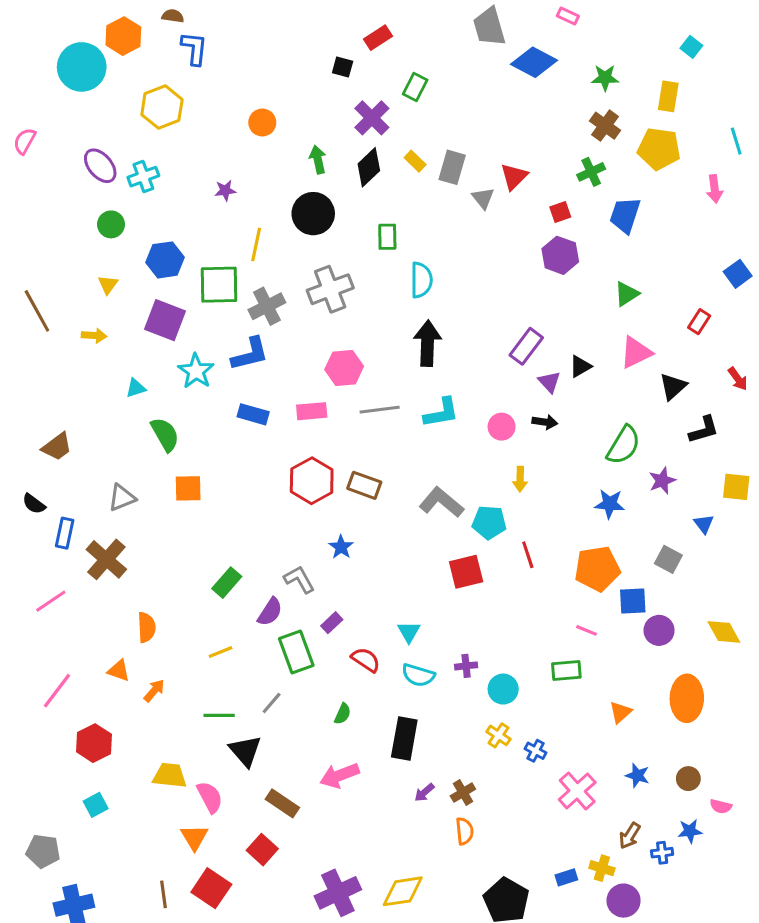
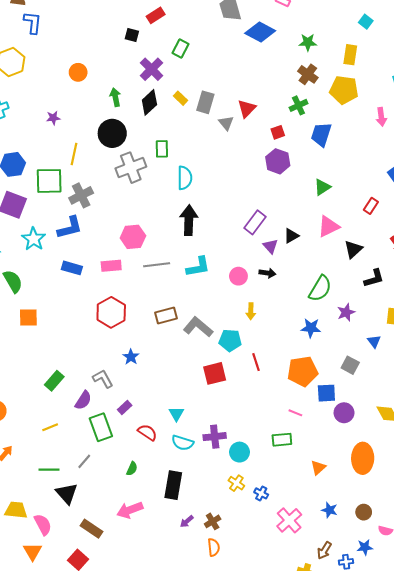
gray cross: (330, 289) -> (131, 168), moved
brown rectangle: (364, 485) -> (166, 315), moved, turned -35
purple cross: (466, 666) -> (215, 437), size x1.5

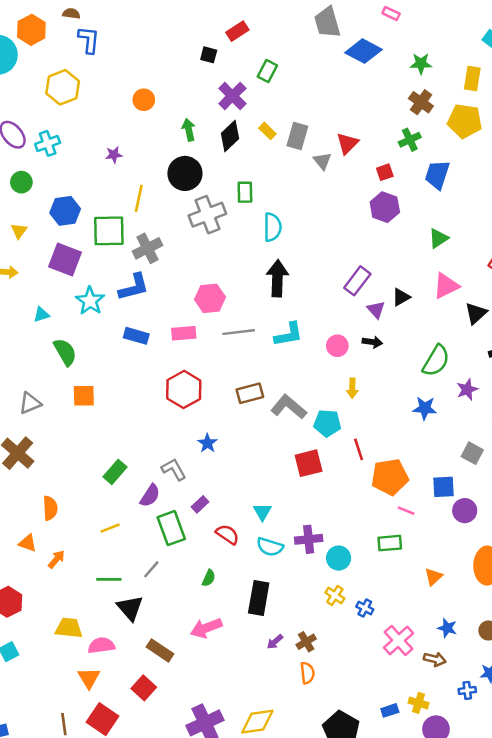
orange pentagon: (303, 371) -> (390, 477), moved
pink semicircle: (43, 525) -> (101, 645), turned -70
brown arrow: (324, 550) -> (435, 659), moved, turned -108

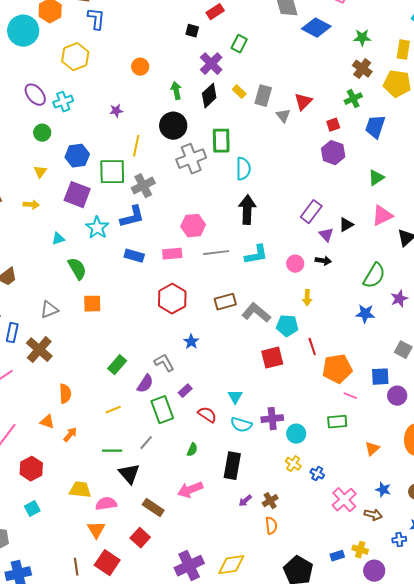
green rectangle: (245, 192) -> (221, 141), size x1.4

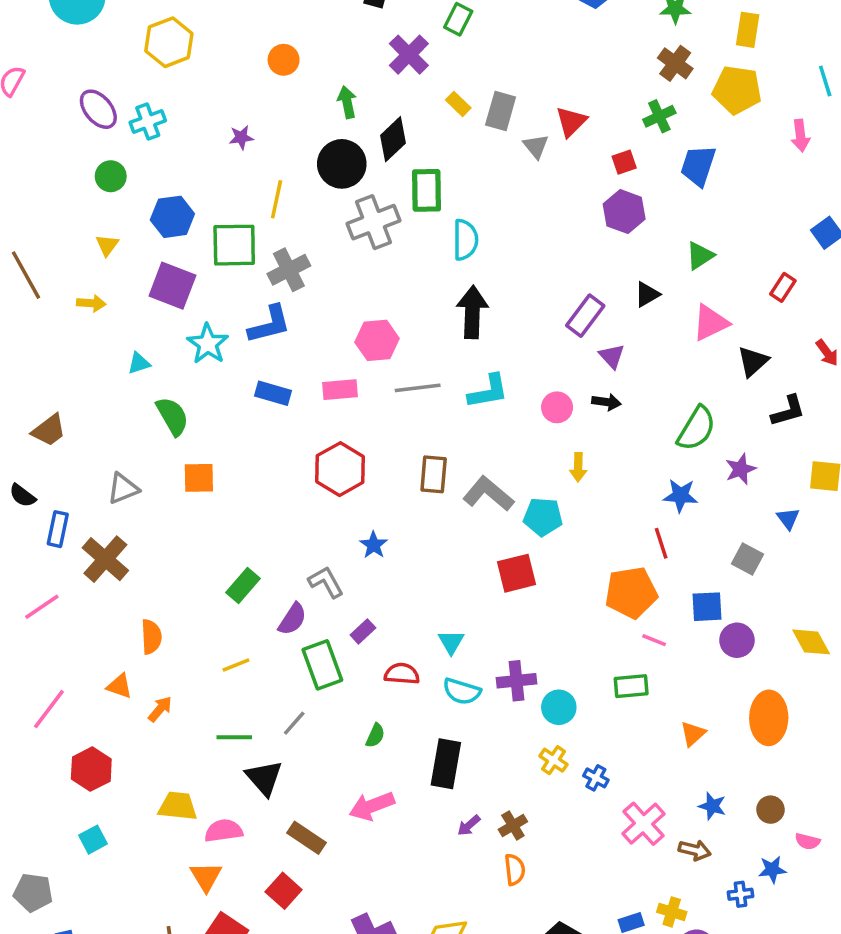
black diamond: (209, 96) -> (393, 139), moved
black triangle: (346, 225) -> (647, 294), moved
brown rectangle: (225, 302) -> (434, 474), turned -70
red line: (312, 347) -> (661, 543), moved
red semicircle: (207, 415) -> (402, 674), turned -30

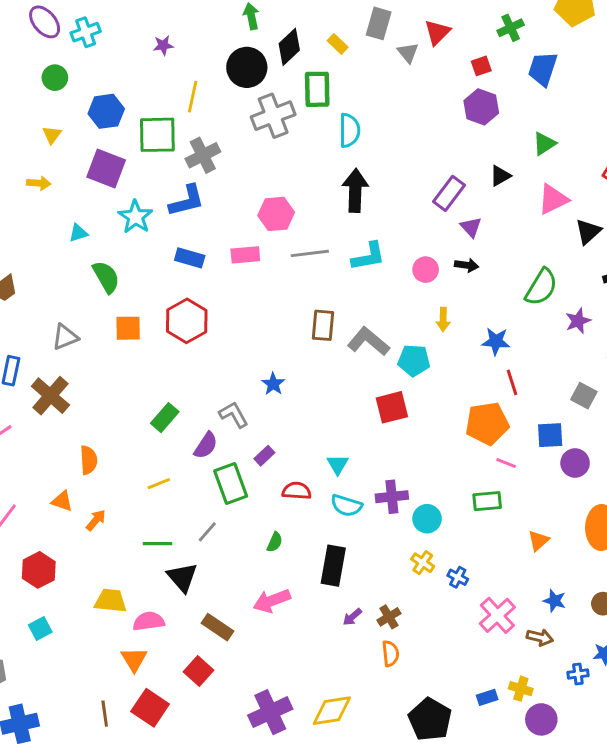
yellow rectangle: (458, 104) -> (338, 44), moved
red hexagon: (340, 469) -> (187, 321), moved
blue star: (681, 496) -> (496, 341), moved

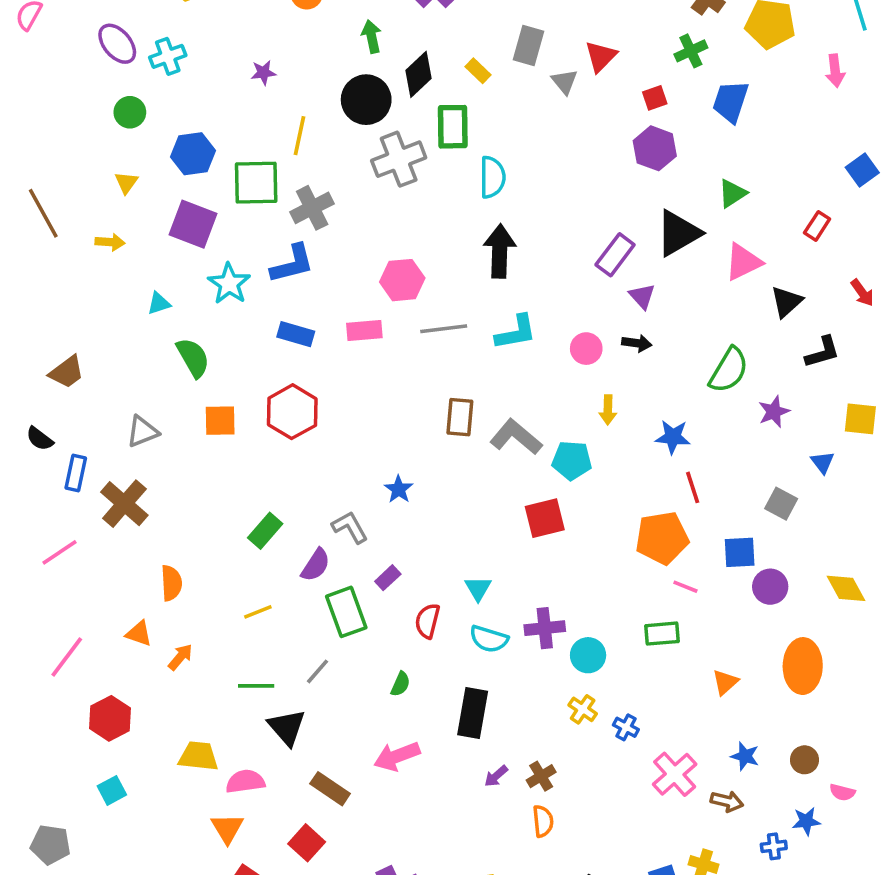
black triangle: (500, 176) -> (678, 233), size x1.8
red semicircle: (297, 491) -> (427, 621), turned -80

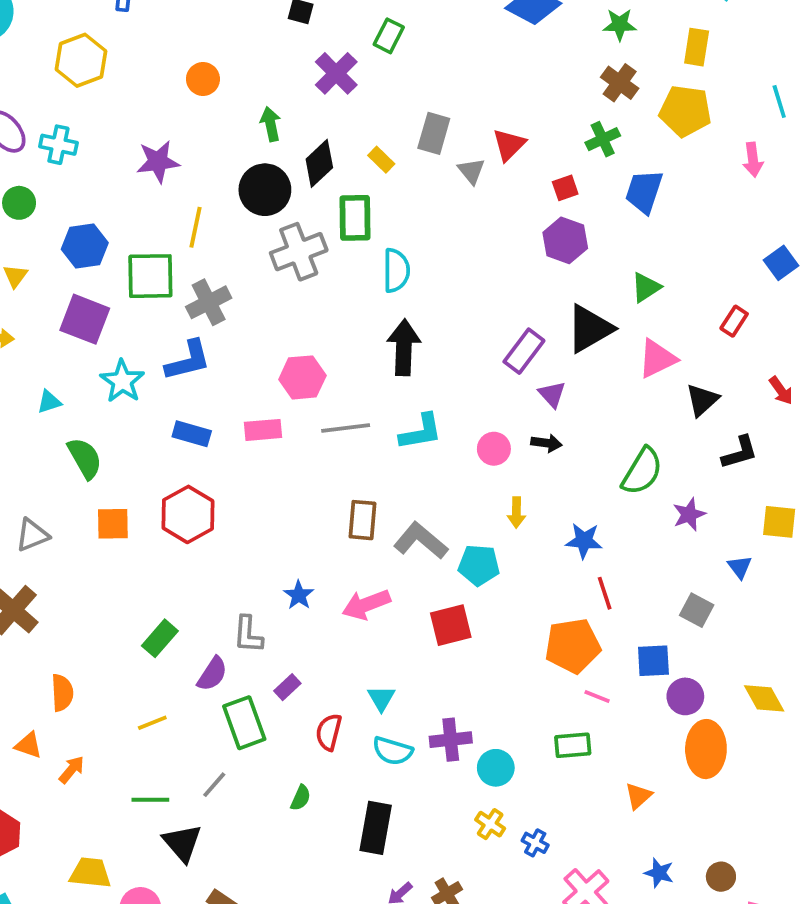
cyan cross: (168, 56) -> (58, 145), turned 32
purple star: (263, 73) -> (158, 162), size x1.6
gray L-shape: (350, 527) -> (248, 635), turned -147
orange ellipse: (803, 666) -> (706, 749), moved
pink arrow: (397, 756) -> (366, 604), moved

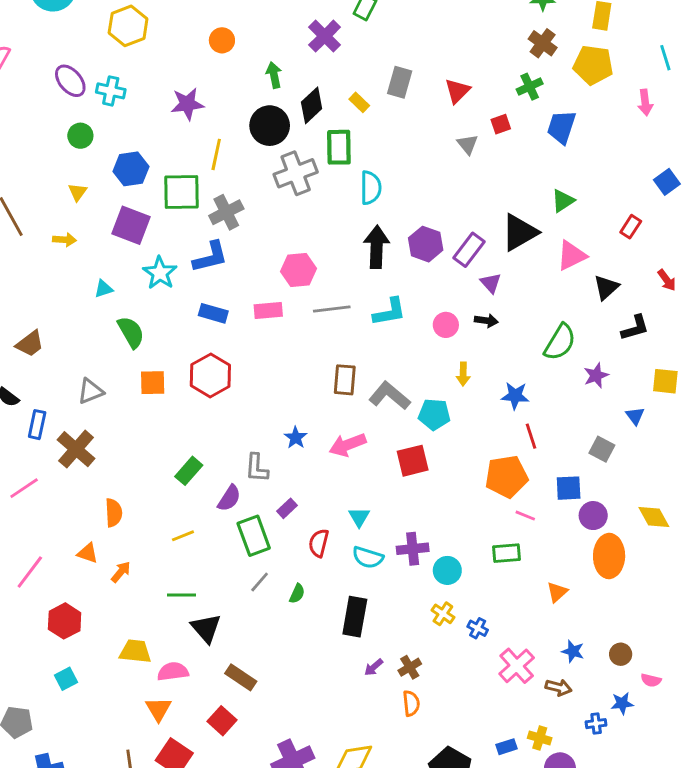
gray triangle: (471, 171) -> (468, 144), moved
purple hexagon: (565, 240) -> (426, 244), moved
gray line: (214, 785) -> (260, 582), moved

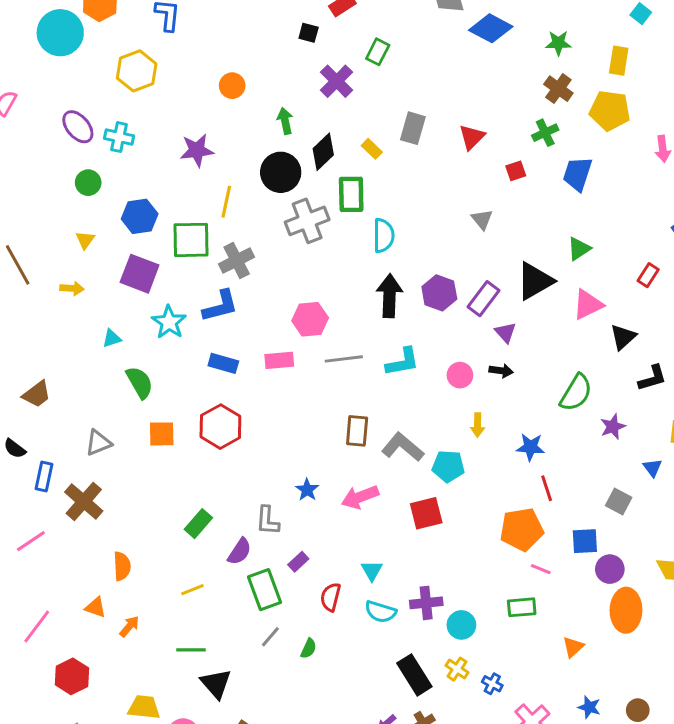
gray triangle: (468, 144) -> (482, 219), moved
black rectangle: (355, 617) -> (414, 675), moved, turned -42

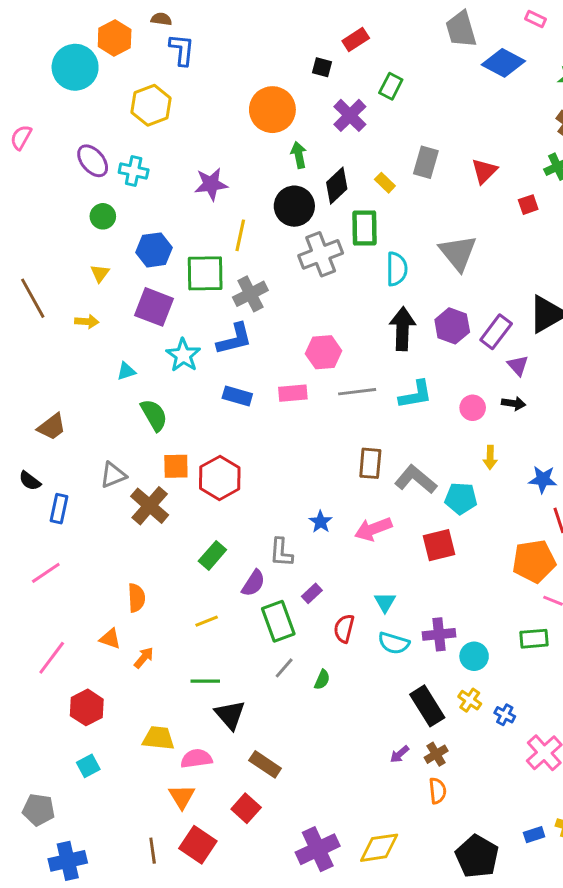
orange circle: (232, 86) -> (272, 110), moved, size x1.8
gray triangle: (482, 219) -> (458, 253), moved, size x1.8
red hexagon: (220, 427) -> (220, 478), moved
brown cross: (84, 501) -> (150, 506), moved

